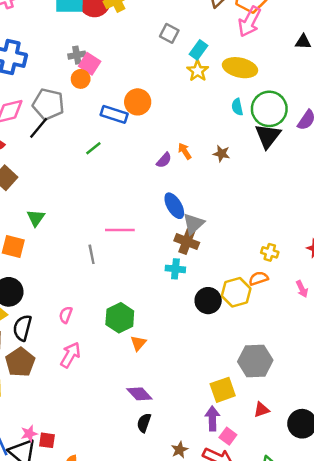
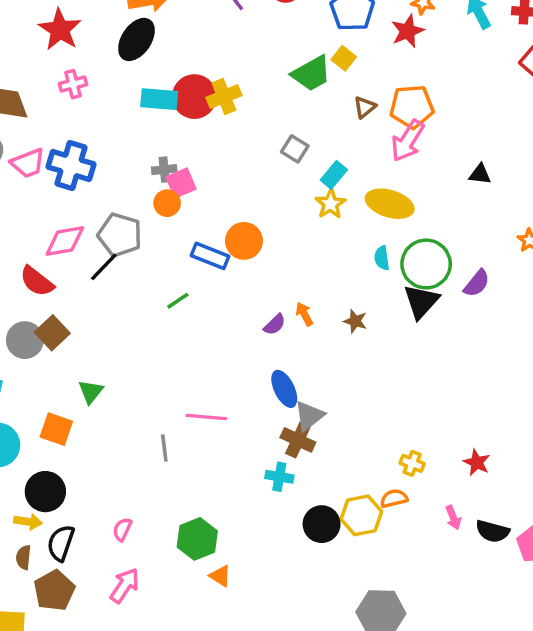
pink square: (90, 64) -> (181, 183), turned 30
orange triangle: (138, 343) -> (220, 576), turned -42

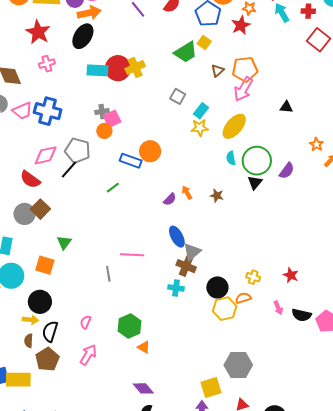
yellow star: (330, 204) -> (200, 128), turned 30
yellow ellipse: (390, 204) -> (234, 126), turned -64
black triangle: (421, 301) -> (255, 183), size x0.7
black circle: (322, 524) -> (217, 287), moved

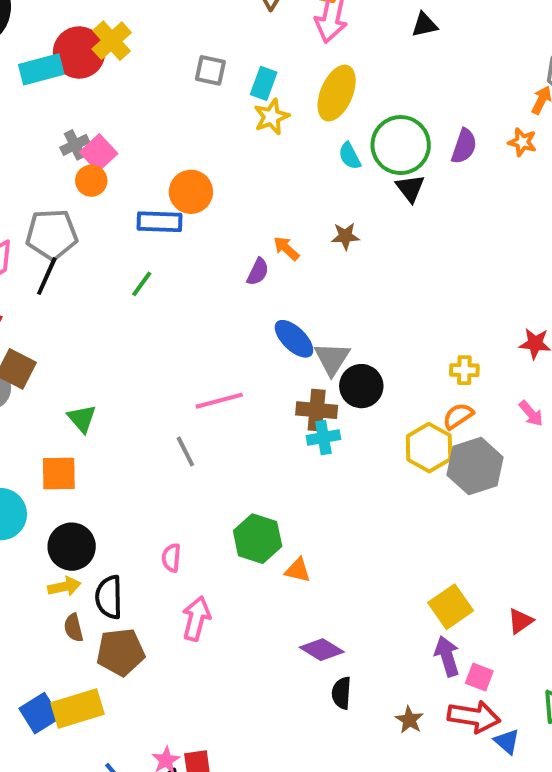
orange star: (317, 144) -> (522, 142), moved
brown cross: (186, 266) -> (317, 410), moved
black circle: (217, 287) -> (361, 386), moved
brown pentagon: (47, 359) -> (121, 652), turned -30
gray hexagon: (238, 365) -> (475, 466), moved

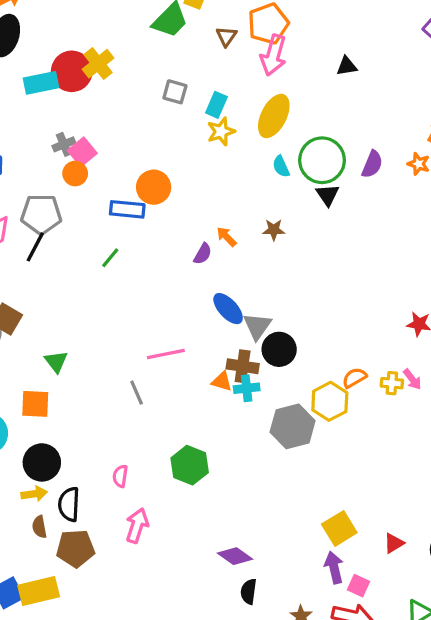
yellow cross: (464, 370) -> (392, 383), moved
gray hexagon: (475, 466) -> (293, 426), moved
orange triangle: (298, 570) -> (222, 381), moved

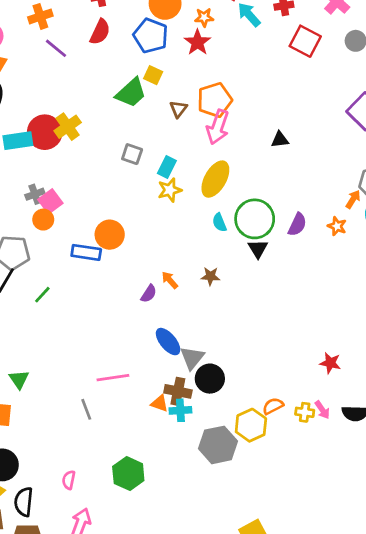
green line: (110, 258) -> (42, 295), moved

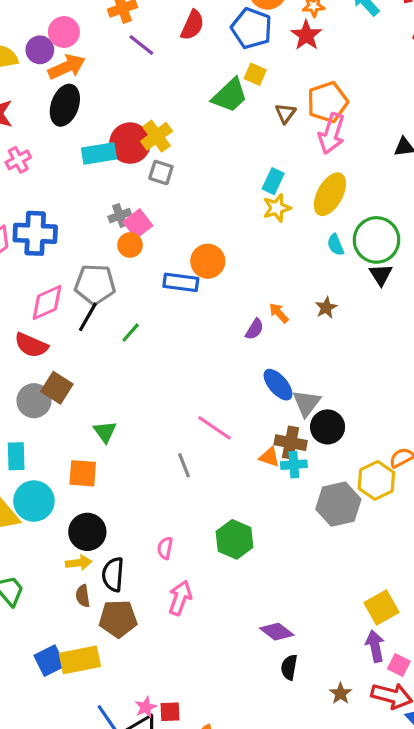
gray square: (132, 154) -> (161, 172), moved
brown star: (210, 276) -> (326, 308), turned -30
pink line: (113, 378) -> (215, 428), turned 44

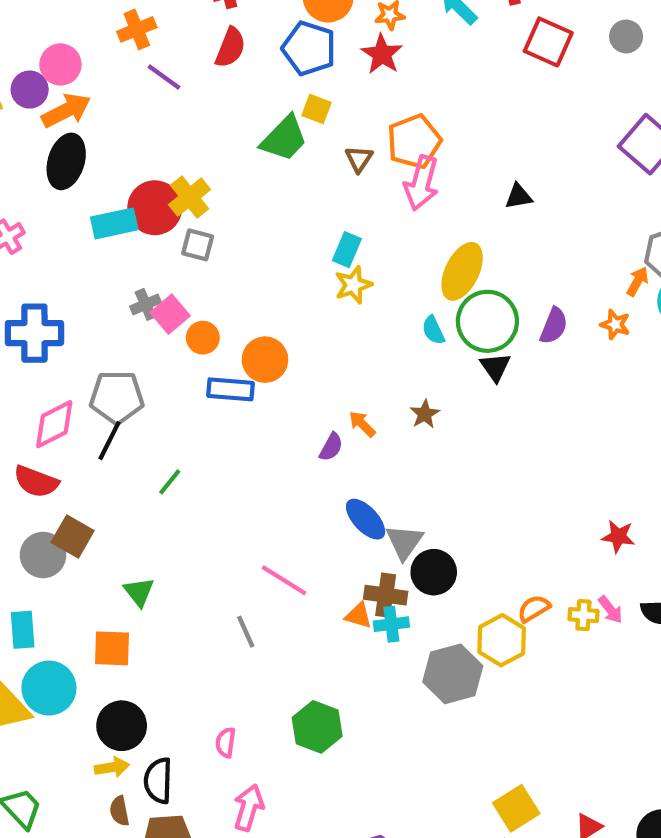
yellow ellipse: (330, 194) -> (462, 271), moved
orange circle: (130, 245) -> (203, 338), moved
green line: (131, 333) -> (170, 482), moved

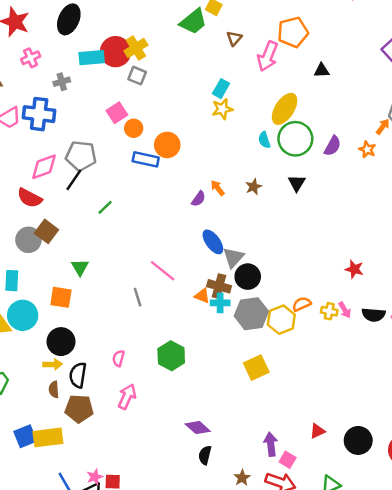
orange pentagon: (414, 141) -> (293, 32), moved
gray cross: (146, 304) -> (62, 82), moved
black triangle: (495, 367) -> (297, 183), moved
gray hexagon: (453, 674) -> (251, 314), moved
yellow square: (516, 808) -> (256, 368), moved

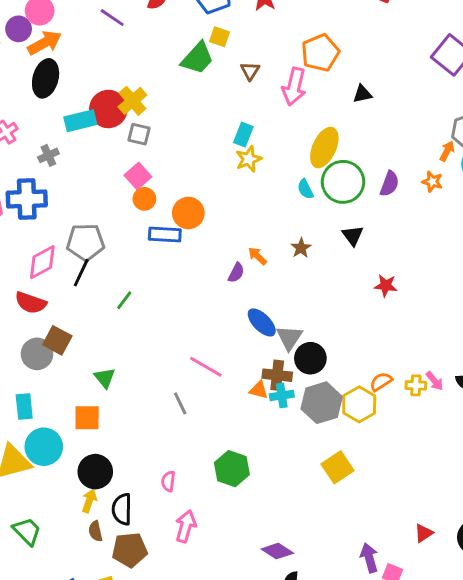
pink square: (117, 113) -> (138, 176), moved
red star: (354, 269) -> (386, 286), moved
yellow arrow: (53, 364) -> (89, 501), turned -60

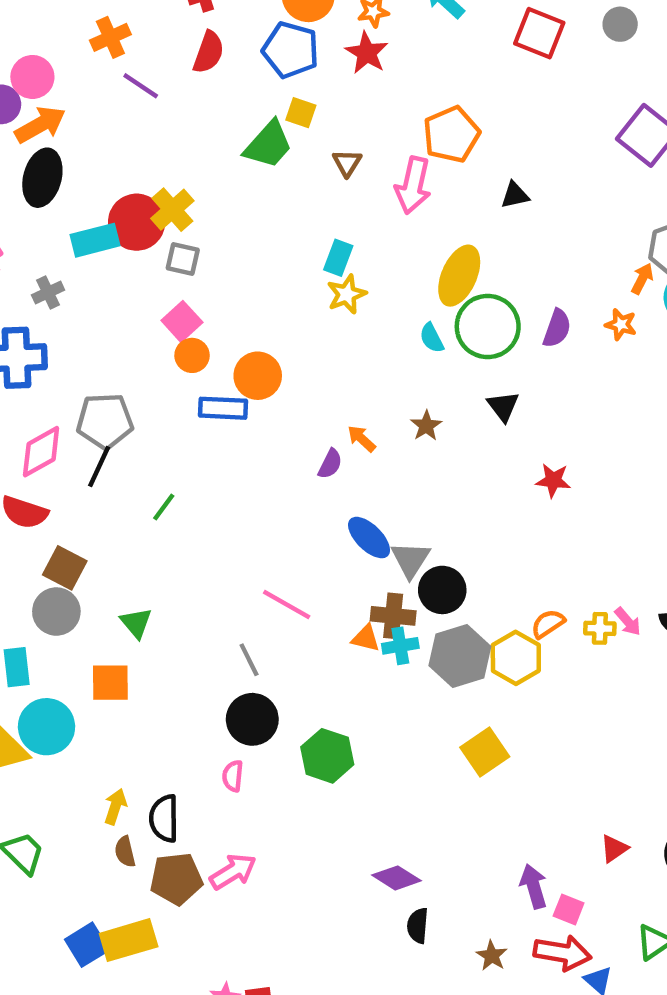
gray circle: (37, 354) -> (56, 612), moved
black circle: (95, 472) -> (252, 719), moved
pink arrow: (186, 526) -> (233, 872), moved, turned 44

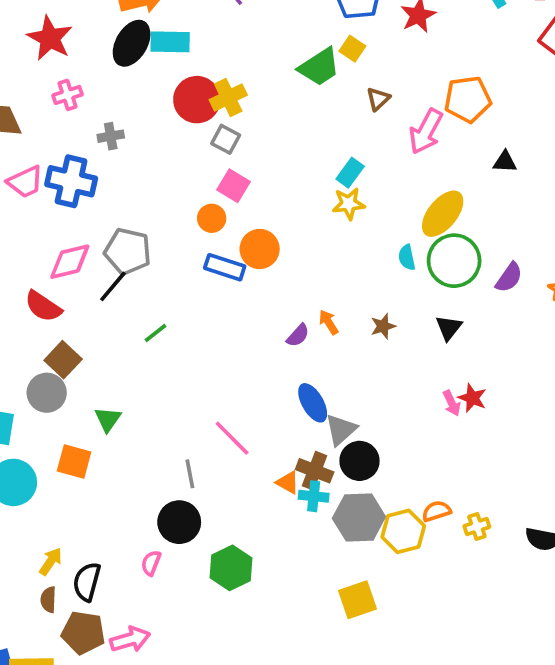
cyan rectangle: (95, 240) -> (170, 42), moved
pink square: (182, 321) -> (233, 186), moved, turned -32
pink arrow: (628, 622) -> (452, 403), moved
yellow cross: (600, 628) -> (477, 526), turned -35

